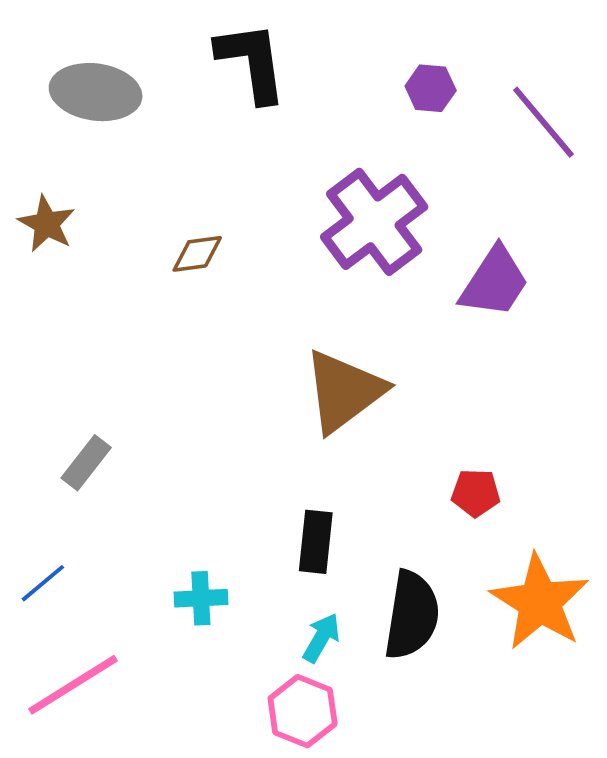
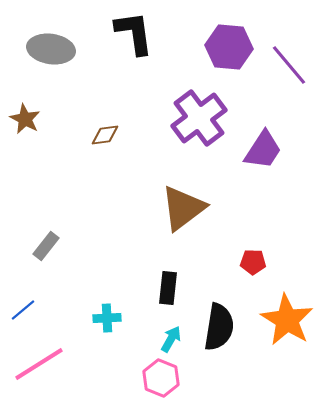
purple hexagon: (431, 88) -> (229, 47), size x1.8

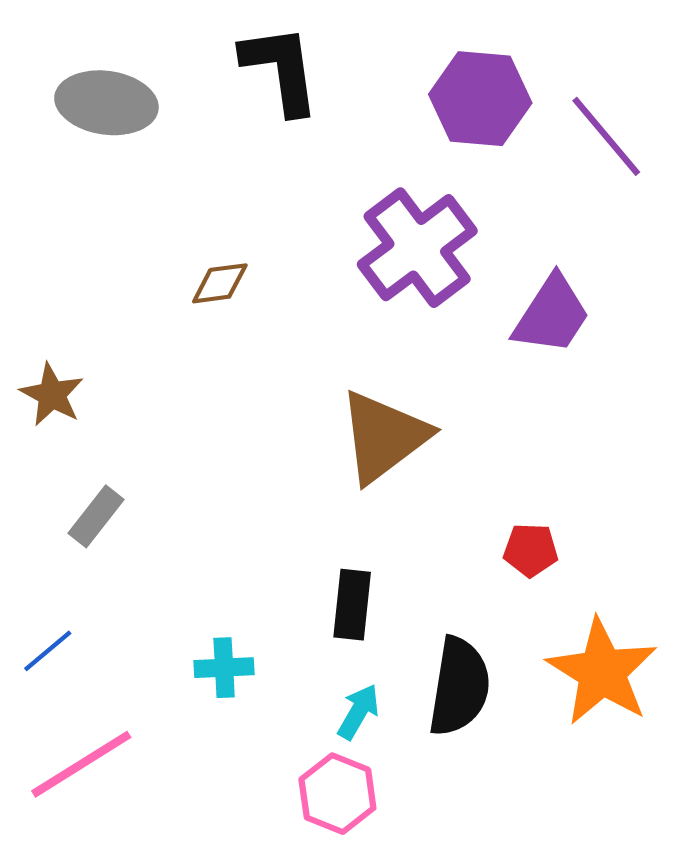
brown star: (25, 119) -> (52, 395), moved

